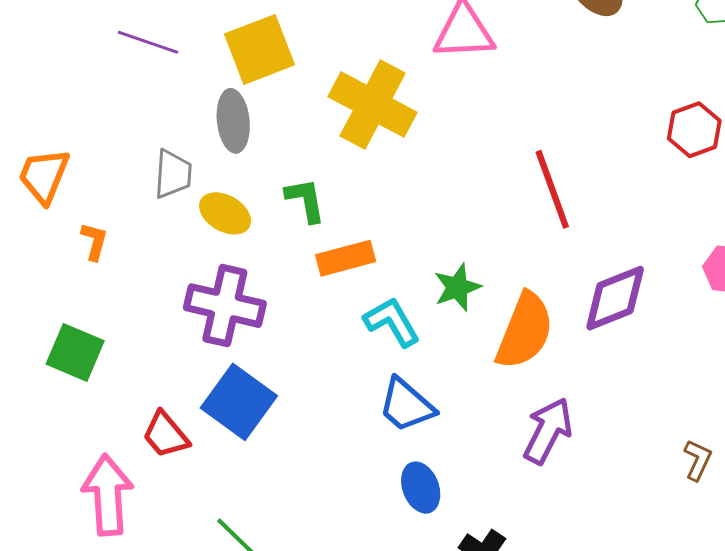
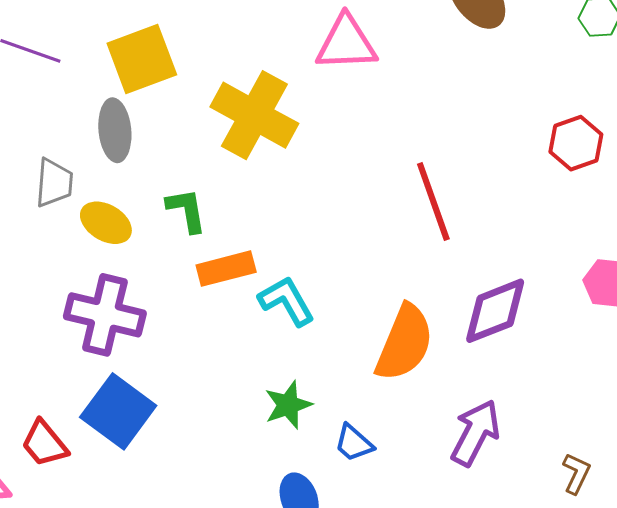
green star: (457, 287) -> (288, 405), moved
cyan L-shape: (392, 322) -> (287, 301), moved
blue trapezoid: (406, 405) -> (354, 443), moved, size x0.7
purple arrow: (548, 431) -> (475, 433), moved

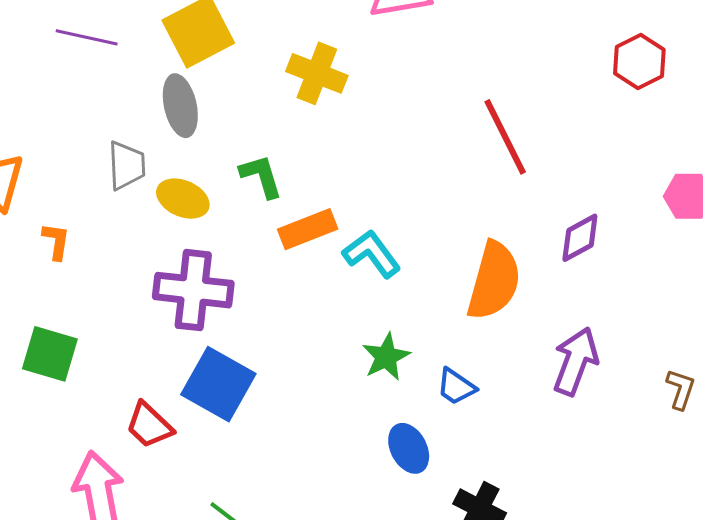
yellow cross: (254, 115) -> (317, 73), size x0.7
purple diamond: (495, 311) -> (580, 238), size x0.7

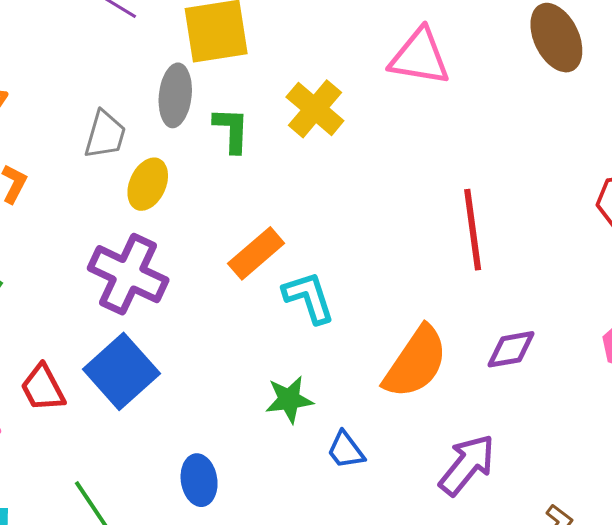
green L-shape: (261, 176) -> (231, 130), moved
yellow ellipse: (183, 199) -> (148, 184), turned 72
orange rectangle: (308, 229) -> (256, 253), turned -38
blue ellipse: (409, 448) -> (199, 480), moved

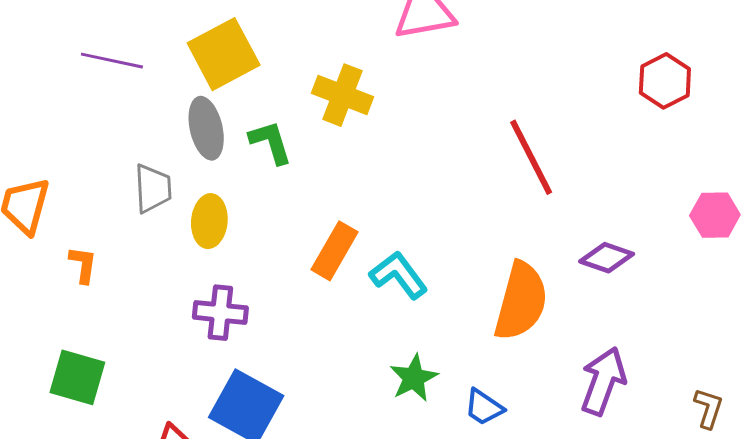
purple cross: (128, 274) -> (220, 313), size x0.7
purple diamond: (511, 349) -> (607, 258), turned 48

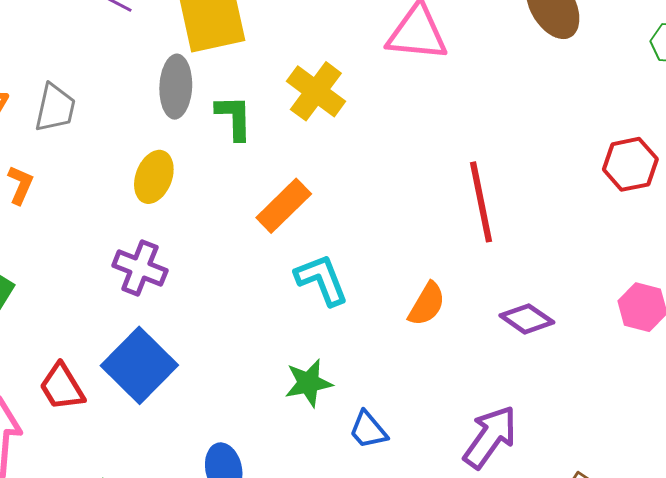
gray trapezoid: (153, 188) -> (55, 108), moved
orange rectangle: (334, 251) -> (284, 206), moved
orange semicircle: (521, 301) -> (427, 304), moved, size x0.6

